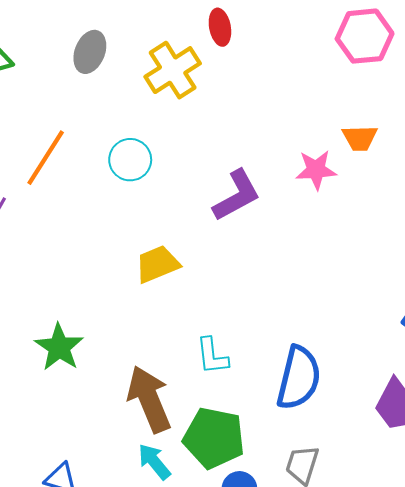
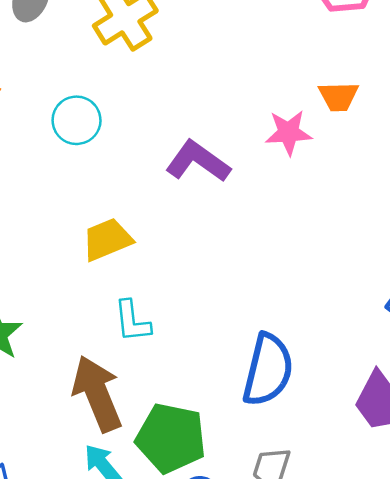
purple L-shape: (237, 195) -> (198, 161), turned -116
cyan L-shape: (212, 356) -> (132, 321), moved

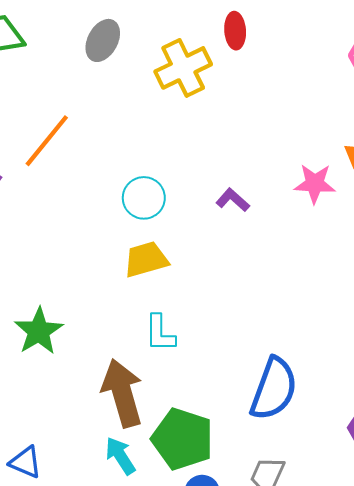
cyan circle: (77, 120) -> (144, 198), moved
purple L-shape: (198, 161) -> (233, 200), size x0.6

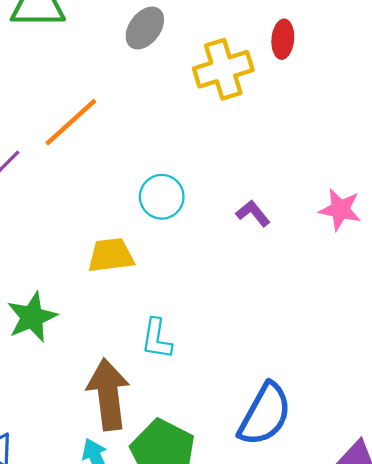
yellow trapezoid: (146, 259) -> (111, 255), moved

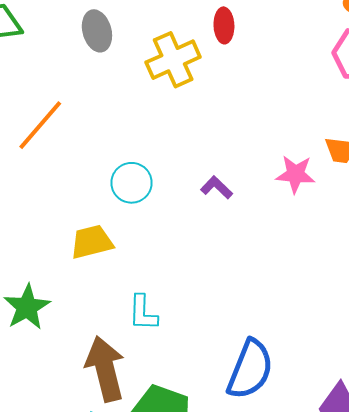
gray ellipse: (145, 28) -> (97, 31), turned -45

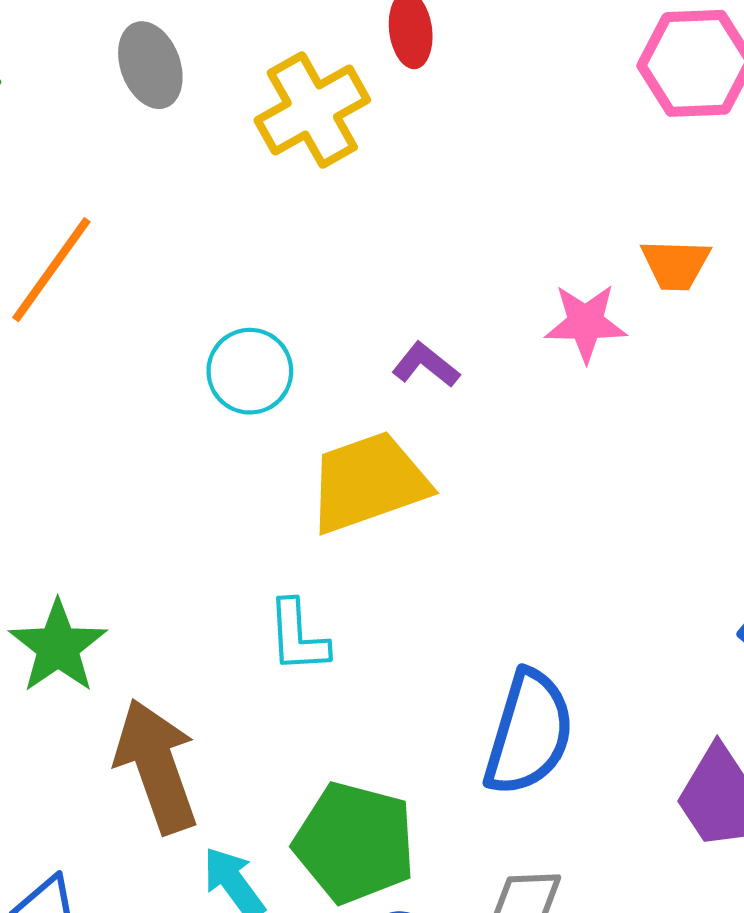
yellow trapezoid: (92, 242) -> (368, 482), moved, size x1.4
brown arrow: (105, 369) -> (156, 766), moved

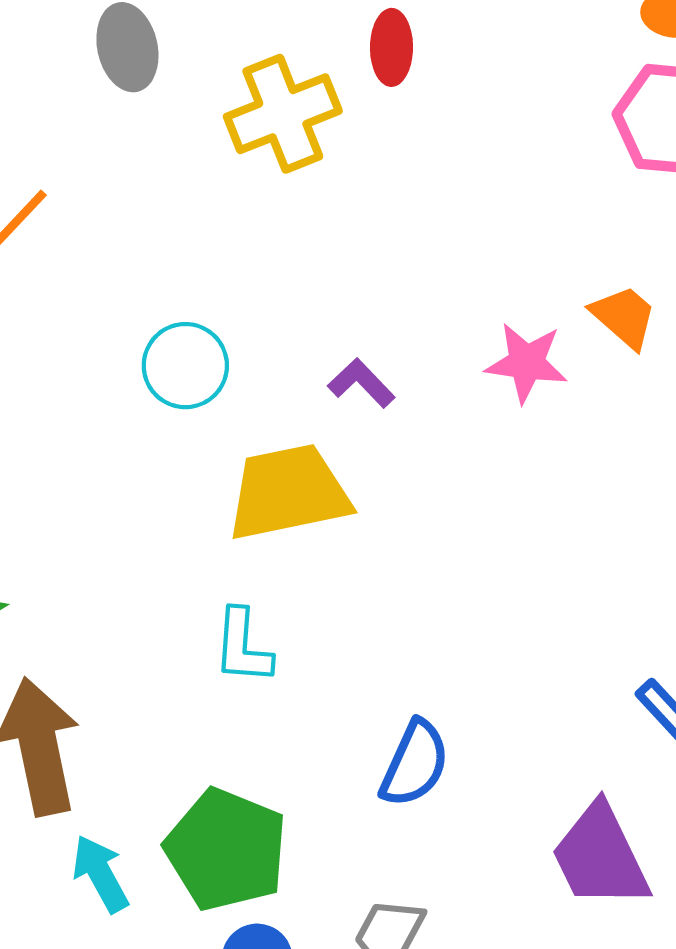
orange trapezoid: (676, 265) -> (624, 317), turned -148
cyan L-shape: (298, 636) -> (243, 647), moved
blue semicircle: (529, 733) -> (415, 764), size x0.7

